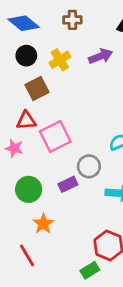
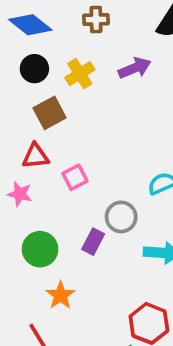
pink square: (55, 137) -> (75, 177), size x0.6
purple rectangle: (68, 184) -> (93, 242), turned -36

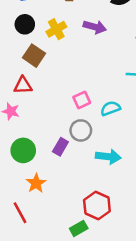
purple arrow: (135, 68) -> (95, 27), turned 35
brown square: (50, 113) -> (34, 56), turned -30
pink square: (75, 177) -> (82, 100), moved

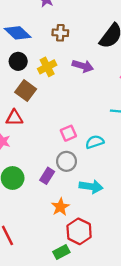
orange star: (36, 183) -> (60, 207), moved

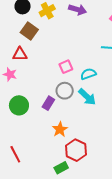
cyan arrow: (91, 187) -> (87, 97), moved, turned 36

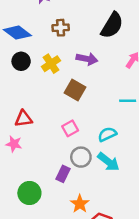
brown square: (29, 31) -> (75, 90), moved
pink square: (66, 67) -> (70, 128), moved
green circle: (19, 105) -> (29, 193), moved

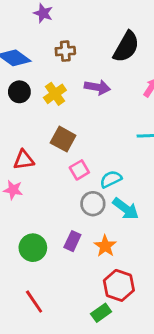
brown square: (75, 90) -> (63, 139), moved
cyan semicircle: (107, 134) -> (111, 179), moved
purple rectangle: (63, 174) -> (72, 241), moved
orange star: (80, 204) -> (105, 246), moved

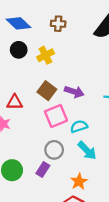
purple arrow: (97, 87) -> (74, 92), moved
pink square: (79, 170) -> (56, 116), size x1.5
gray circle: (93, 204) -> (54, 150), moved
orange star: (105, 246) -> (79, 181), moved

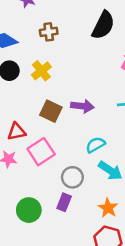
pink square: (56, 116) -> (41, 152), moved

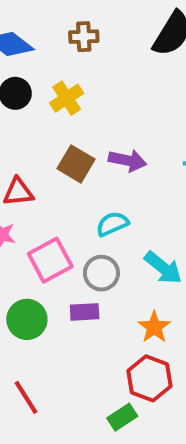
cyan semicircle: (96, 145) -> (112, 224), moved
pink square: (41, 152) -> (50, 260), moved
purple rectangle: (64, 202) -> (85, 312), turned 60

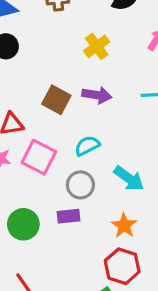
yellow cross: (67, 98) -> (97, 46), moved
pink square: (50, 260) -> (39, 157), moved, turned -32

